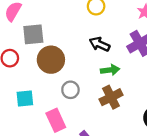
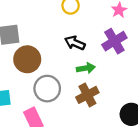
gray circle: (70, 90) -> (47, 89), size x1.5

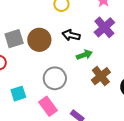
brown circle: (27, 59) -> (39, 40), moved
brown cross: (87, 95) -> (101, 76), moved

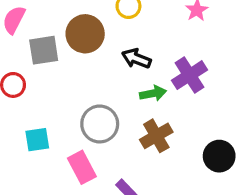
purple cross: (104, 27) -> (190, 75), moved
brown circle: (39, 40) -> (85, 34), moved
brown cross: (101, 76) -> (156, 136), moved

